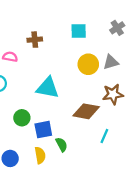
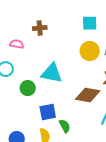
cyan square: (79, 31) -> (90, 23), moved
green circle: (22, 118) -> (28, 88), moved

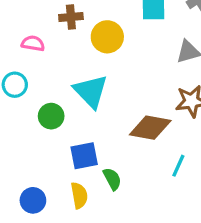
yellow circle: (90, 51) -> (107, 37), moved
cyan triangle: (52, 73) -> (91, 91), turned 35

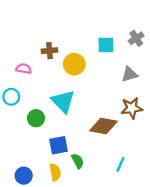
cyan line: (178, 166) -> (120, 164), moved

